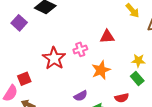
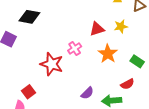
yellow star: (138, 61) -> (121, 26), moved
orange star: (101, 70) -> (108, 54), moved

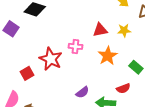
pink cross: (75, 49) -> (75, 46), turned 32
red square: (28, 92) -> (27, 73), moved

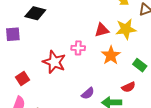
purple square: (11, 29) -> (13, 34), turned -35
yellow star: (124, 30) -> (126, 29), size x1.5
red square: (27, 73) -> (22, 79), moved

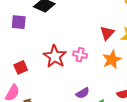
red triangle: (102, 30) -> (107, 33), turned -42
pink cross: (78, 48) -> (80, 55), moved

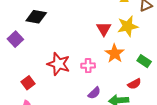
purple square: (19, 22) -> (15, 39), turned -35
pink cross: (80, 55) -> (88, 66), moved

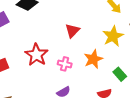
yellow star: (128, 26) -> (113, 36), turned -30
red triangle: (104, 29) -> (72, 31), moved

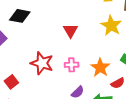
orange star: (93, 59) -> (100, 68), moved

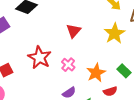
pink cross: (72, 65) -> (68, 65), turned 32

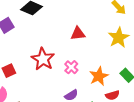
red triangle: (74, 31) -> (78, 34), turned 42

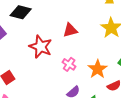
red star: (43, 59) -> (40, 47), moved

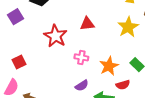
pink cross: (69, 64) -> (81, 57), turned -32

